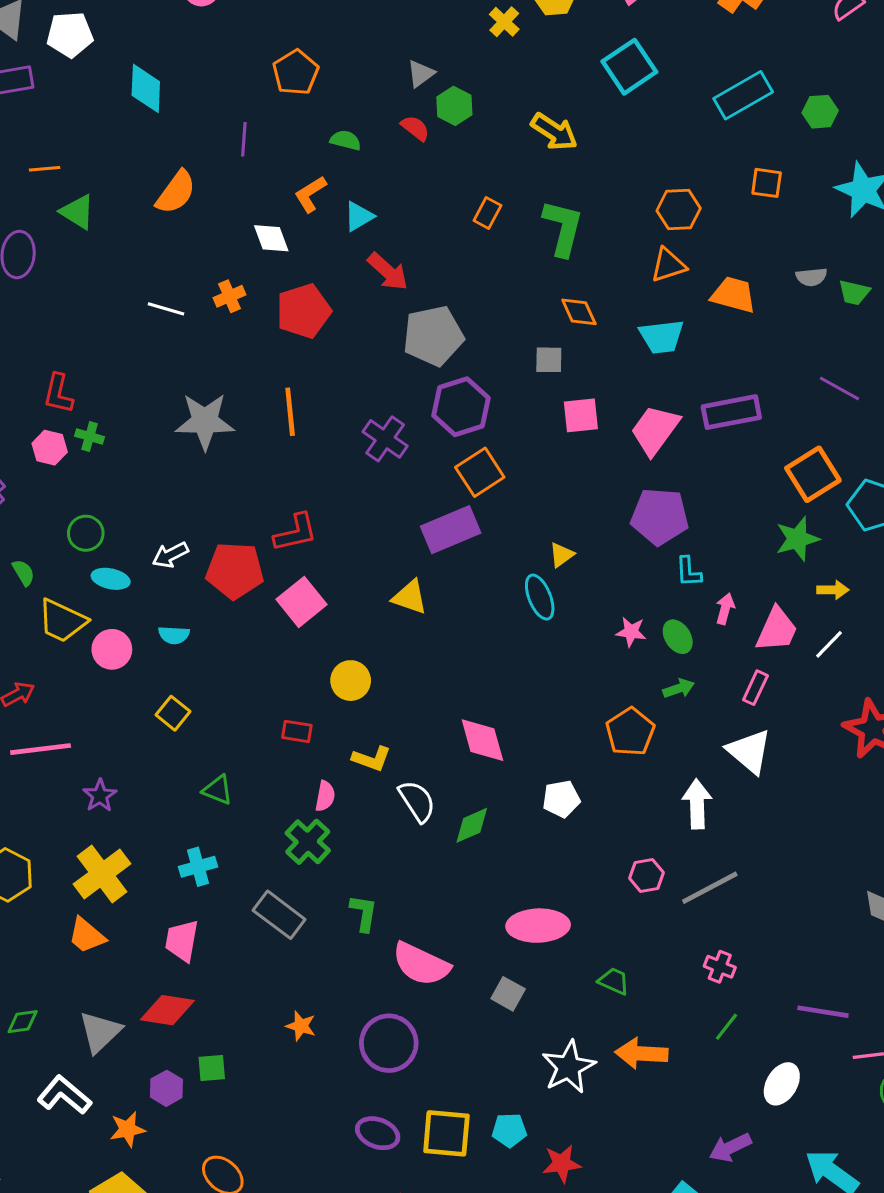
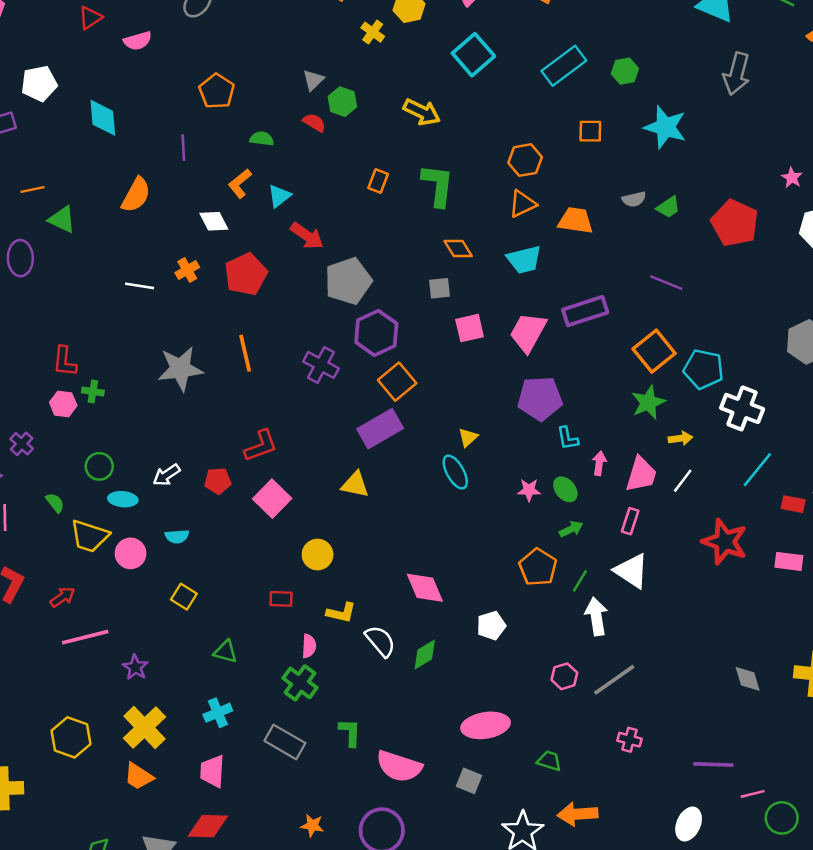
green trapezoid: (854, 293) -> (668, 207), turned -40
red pentagon: (235, 571) -> (218, 481), size x0.6
green line: (726, 1027) -> (580, 581), moved

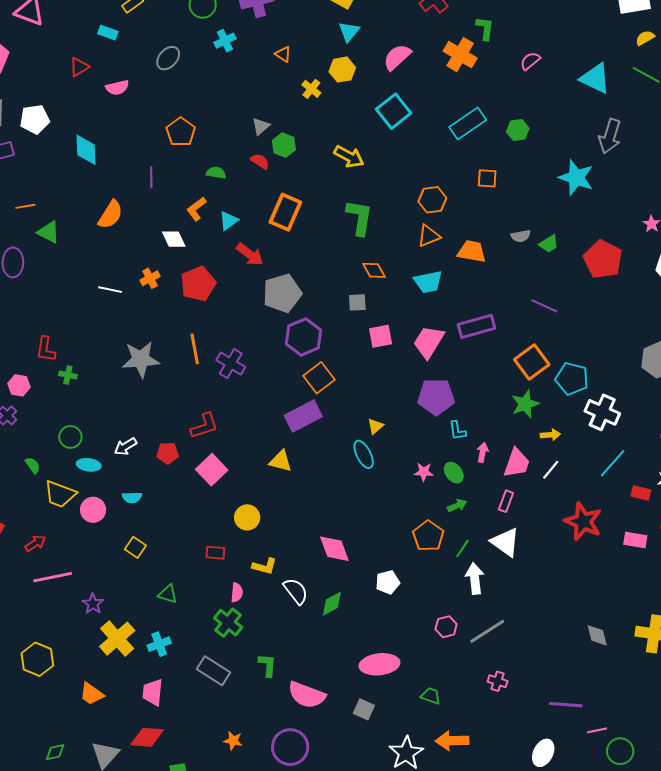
cyan star: (665, 127) -> (576, 178), moved
orange rectangle: (378, 181) -> (285, 212), moved, size x1.8
purple cross: (321, 365) -> (231, 364), moved
pink hexagon: (63, 404) -> (19, 385), moved
yellow cross: (144, 727) -> (117, 639), moved

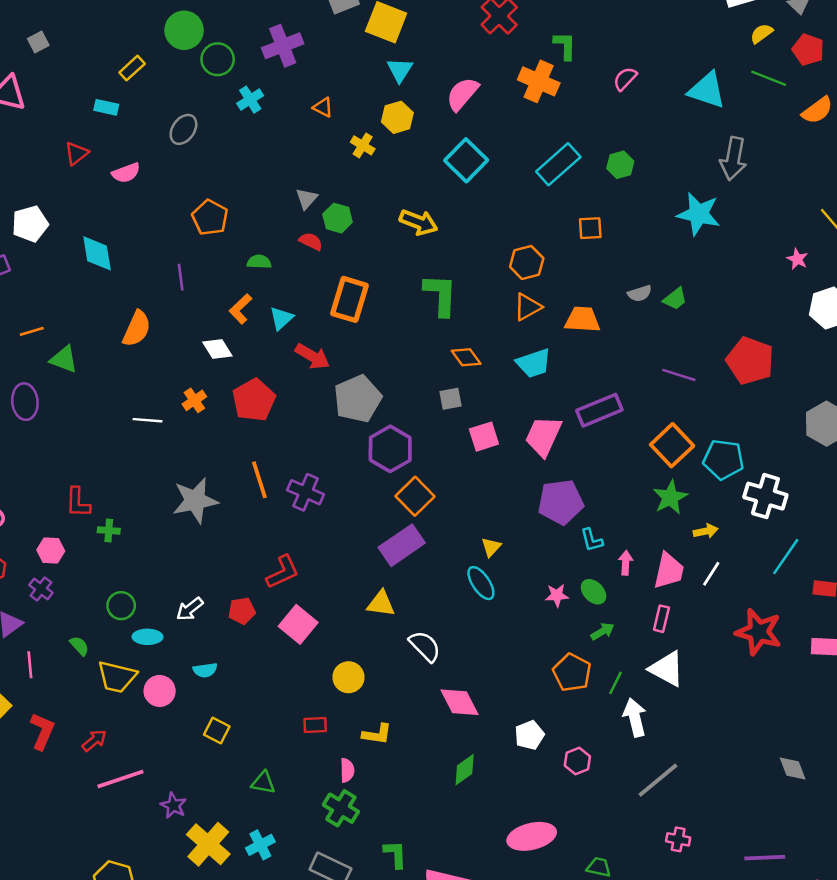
red pentagon: (603, 259) -> (750, 361), moved
white semicircle: (296, 591) -> (425, 646), moved
pink hexagon: (446, 627) -> (577, 761), moved

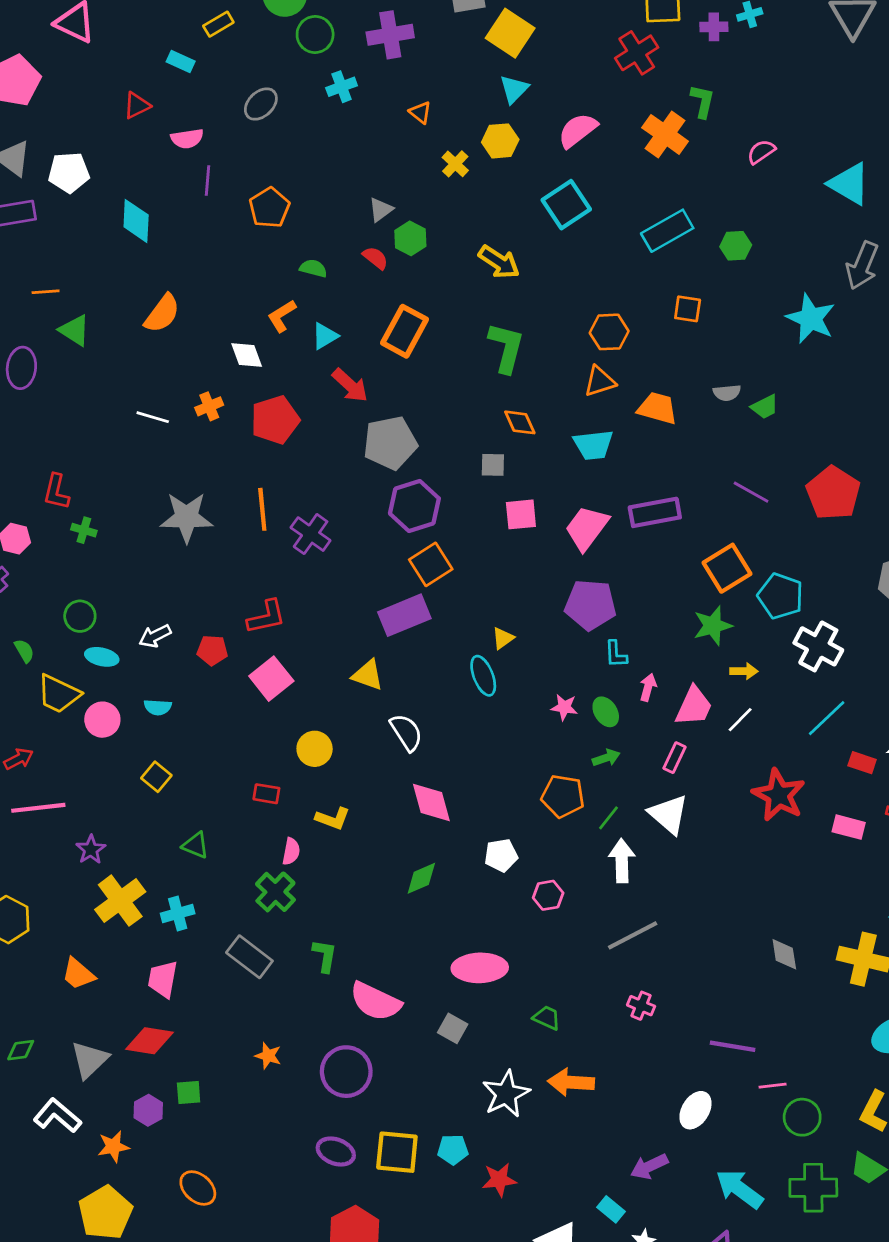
purple line: (181, 277) -> (207, 181), moved
orange pentagon: (572, 673) -> (563, 796), turned -30

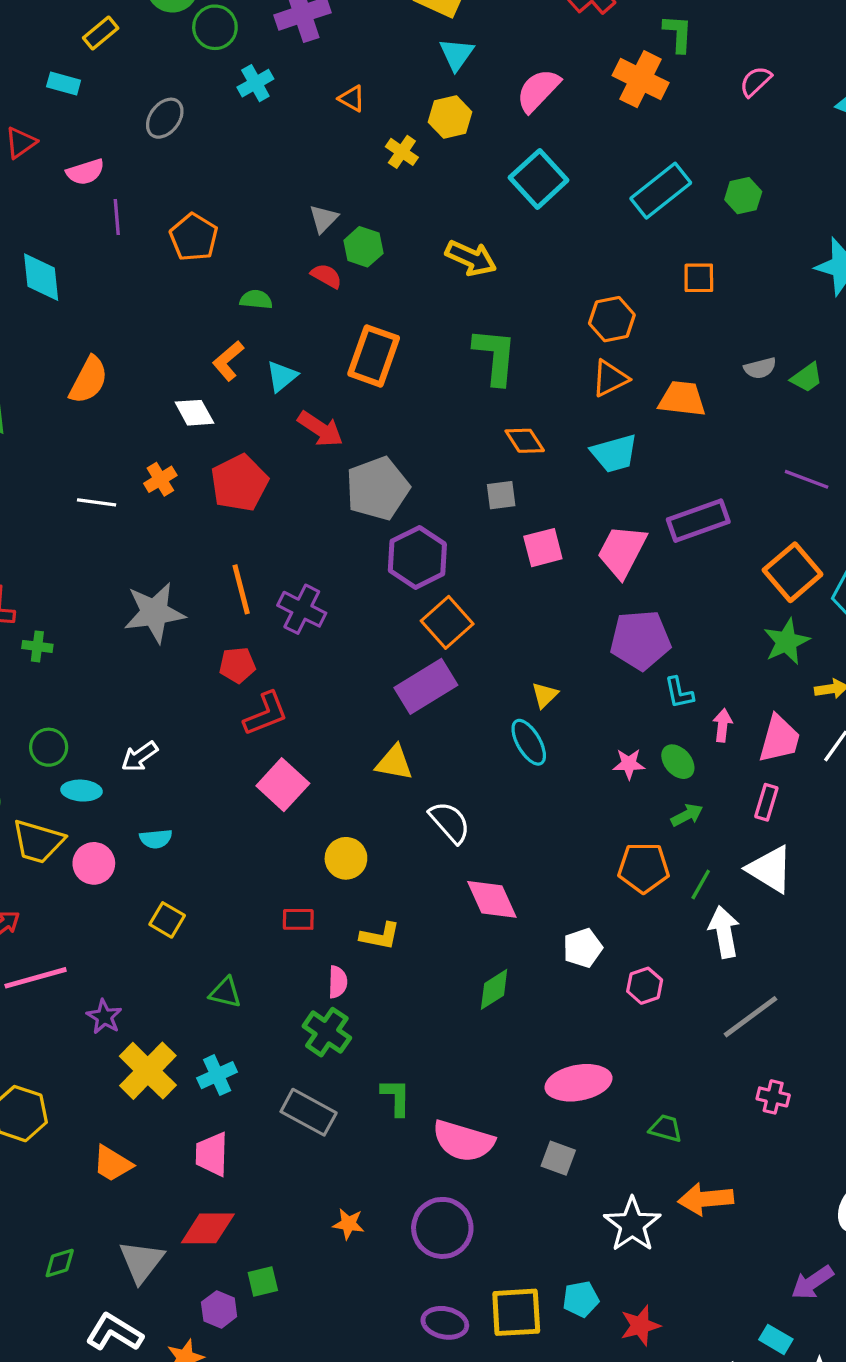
red pentagon: (212, 650) -> (237, 665), moved

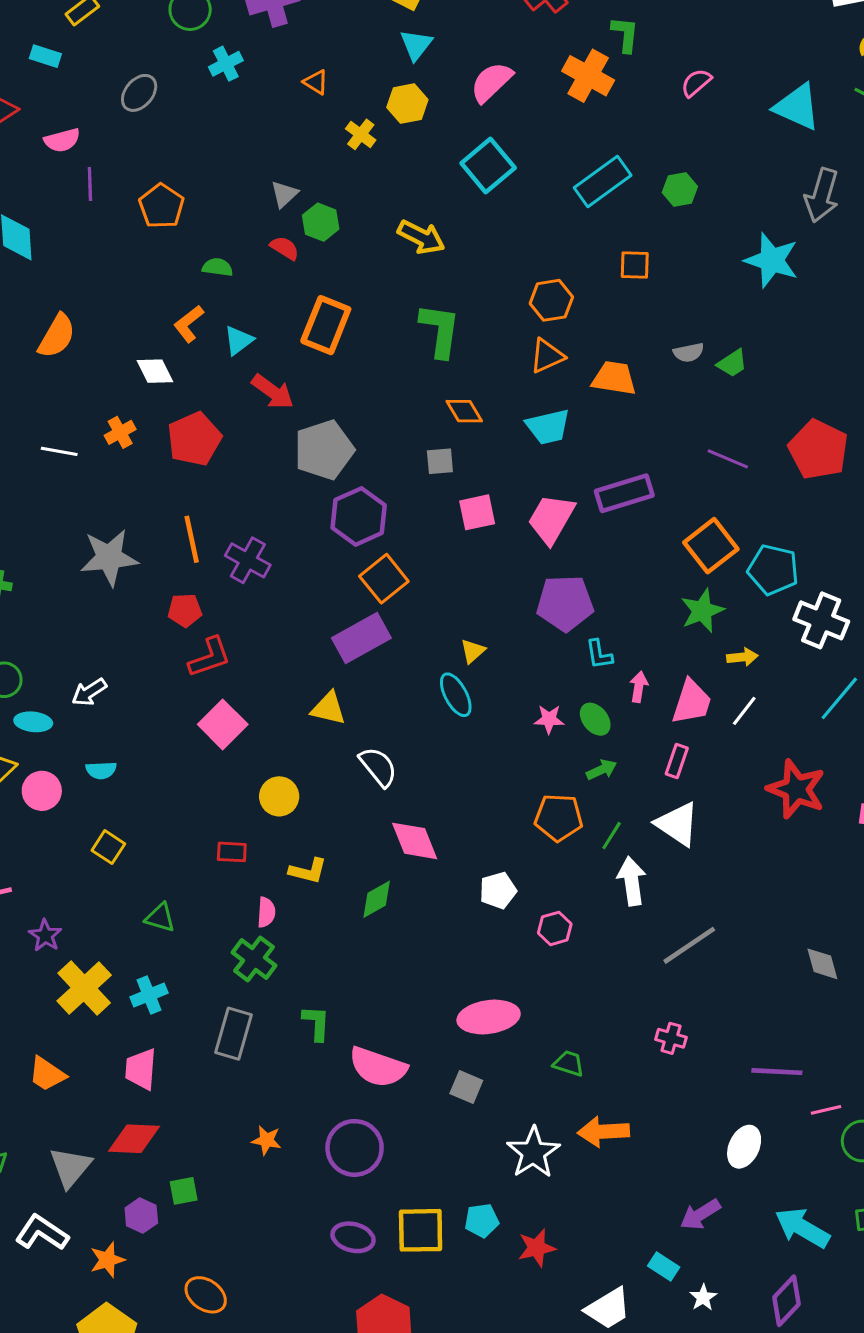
green diamond: (494, 989) -> (377, 899), moved
gray line: (750, 1017) -> (689, 945), moved
gray rectangle: (309, 1112) -> (234, 1034), turned 75

